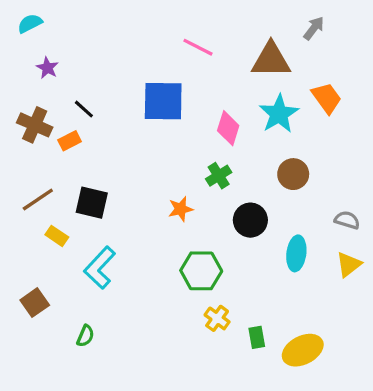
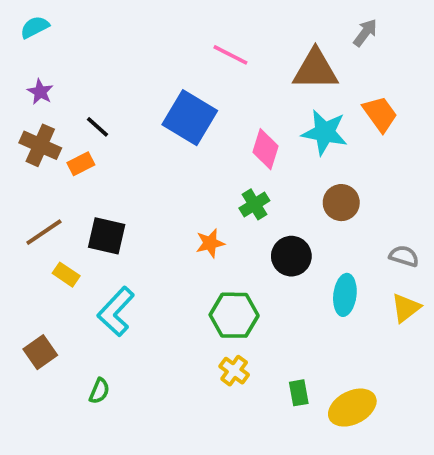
purple star: (47, 68) -> (40, 92), moved
blue square: (163, 101) -> (190, 118), turned 30
cyan star: (279, 114) -> (325, 132), turned -30
yellow cross: (217, 318) -> (234, 371), moved

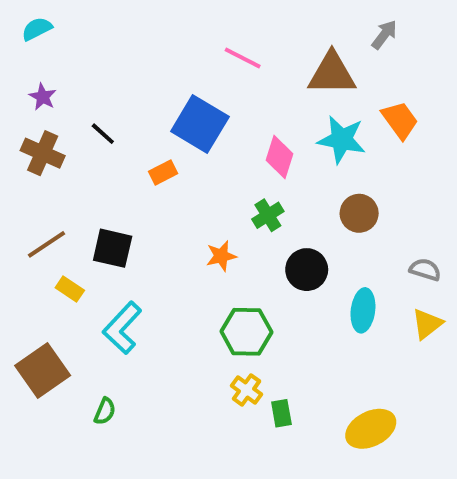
orange rectangle: (81, 164) -> (163, 173), moved
brown square: (40, 352) -> (43, 371), size x1.5
green rectangle: (299, 393) -> (281, 413), moved

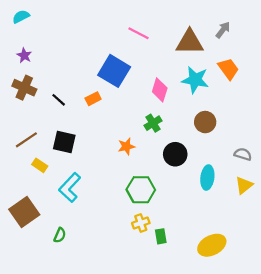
gray arrow: (384, 35) -> (223, 30), moved
black line: (103, 134) -> (59, 100), moved
yellow cross: (246, 390) -> (141, 223), turned 35

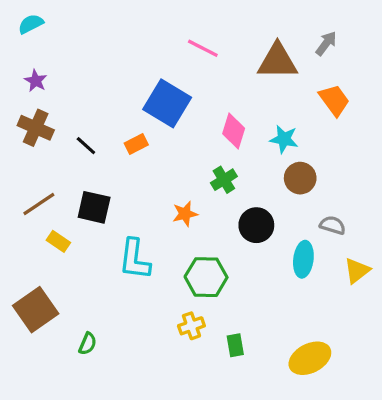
cyan star: (195, 80) -> (284, 139), moved, size x0.7
gray semicircle: (243, 154) -> (333, 225), moved
cyan L-shape: (70, 187) -> (135, 259), moved, turned -36
yellow cross: (141, 223) -> (191, 326), moved

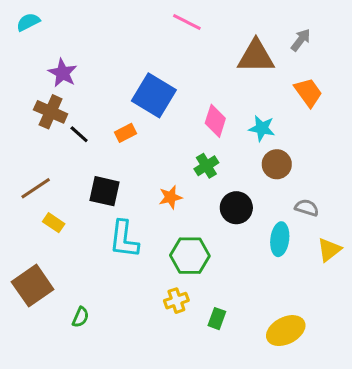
pink line: (203, 48) -> (187, 22), moved
purple star: (36, 81) -> (63, 73), moved, size x1.4
brown cross: (36, 128) -> (51, 112), moved
black square: (94, 207) -> (105, 191), moved
green rectangle: (235, 345) -> (217, 319), turned 30

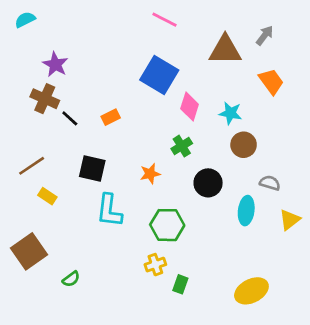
blue square: (154, 95) -> (159, 75), moved
green semicircle: (81, 317) -> (71, 279), turned 30
green rectangle: (217, 319) -> (180, 284), moved

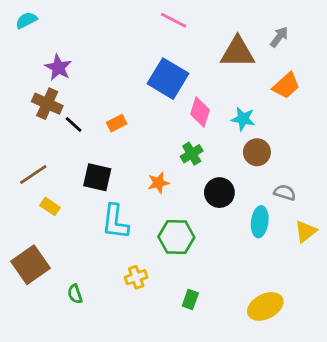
orange trapezoid: (271, 82) -> (286, 86), turned 84
yellow cross: (155, 265) -> (136, 277), moved
green semicircle: (71, 279) -> (75, 294), turned 108

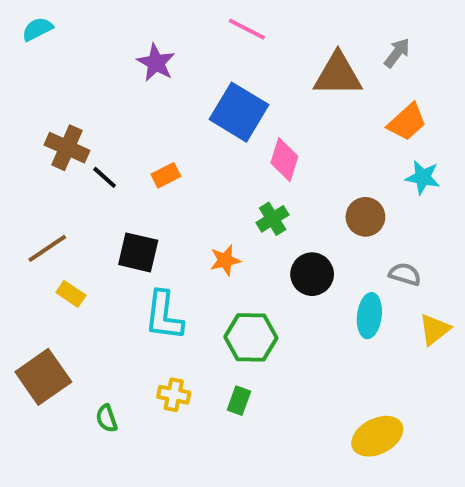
purple star: (58, 68) -> (156, 63), moved
cyan star: (243, 119) -> (423, 177), moved
yellow cross: (136, 277) -> (174, 395), moved, turned 30
green rectangle: (190, 300) -> (239, 401), moved

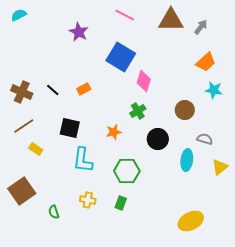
brown triangle: (338, 75) -> (171, 20), moved
brown cross: (67, 148) -> (22, 92), moved

